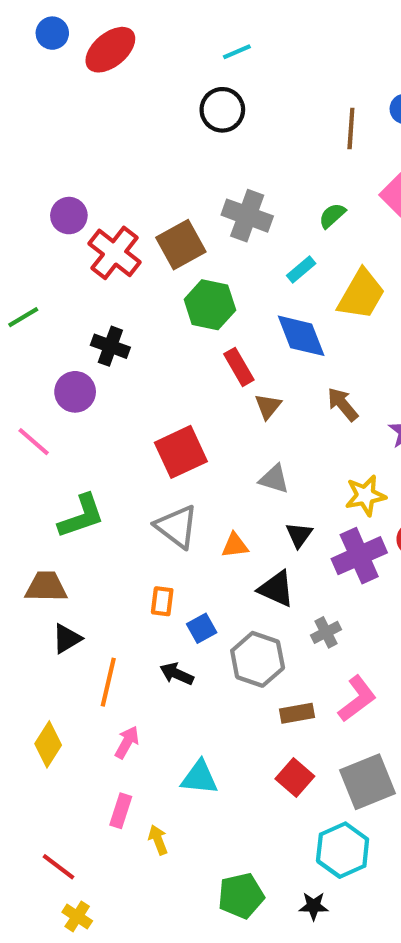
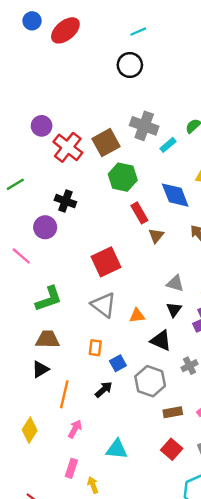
cyan rectangle: (301, 269) -> (168, 145), moved
gray triangle: (274, 479) -> (175, 283), moved
brown trapezoid: (46, 587) -> (48, 339), moved
black arrow: (177, 674) -> (104, 390), turned 114

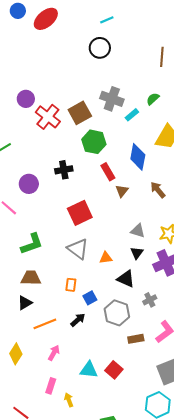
blue diamond: (175, 195) -> (138, 157), turned 32
black cross: (65, 201) -> (64, 170), moved, turned -30
orange line: (64, 394) -> (45, 324), turned 55
red square: (172, 449) -> (114, 370), moved

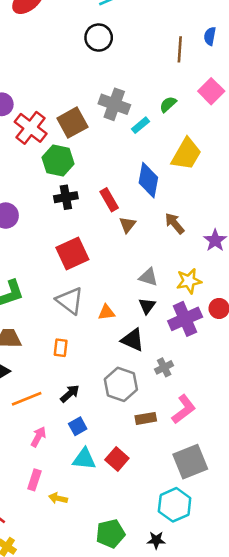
green hexagon: (94, 142) -> (58, 161), moved
black cross: (64, 170) -> (66, 197), moved
blue square: (90, 298) -> (78, 426), moved
yellow arrow: (69, 400) -> (58, 498), turned -56

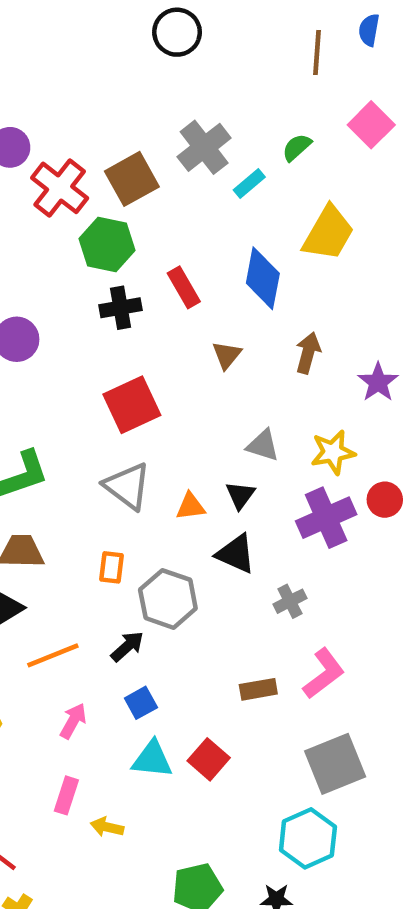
gray cross: (114, 104) -> (204, 147), turned 32
red rectangle: (109, 200) -> (184, 287), moved
brown arrow: (175, 223) -> (308, 353), turned 55
black triangle: (147, 306) -> (240, 495), moved
gray hexagon: (121, 384) -> (168, 599), moved

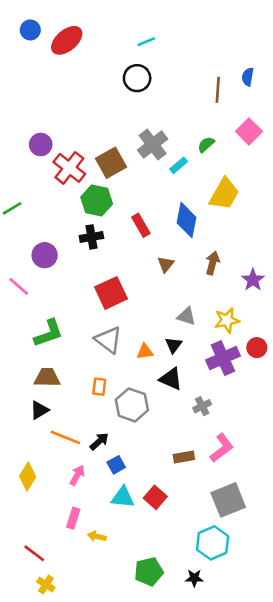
black cross: (121, 308) -> (91, 237), moved
black arrow: (127, 646) -> (99, 441), moved
orange line: (53, 655) -> (65, 437), turned 44

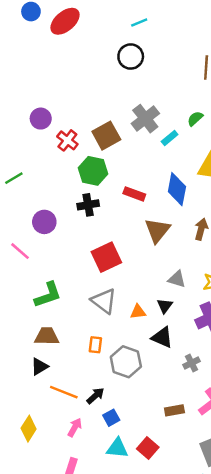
red cross: (69, 168) -> (67, 140), size x0.7
red rectangle: (141, 225) -> (134, 194), turned -40
brown triangle: (166, 264) -> (157, 230), size x1.6

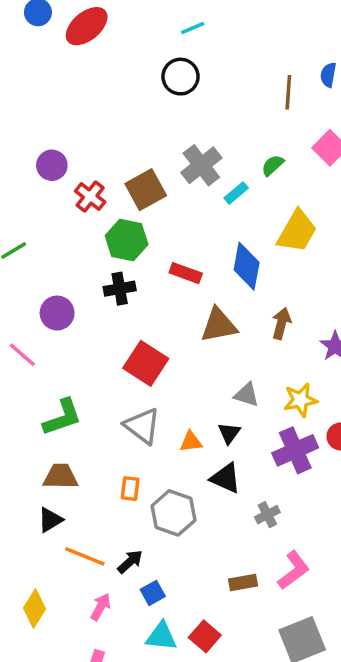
brown triangle: (157, 230) -> (219, 325), turned 40
red square: (106, 257) -> (146, 363), turned -32

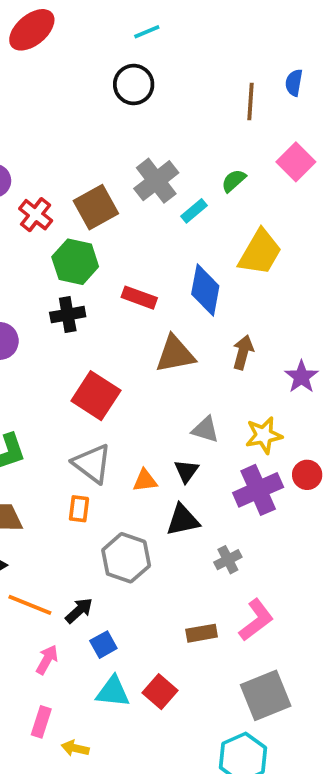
black triangle: (226, 478) -> (183, 520), turned -36
orange rectangle: (130, 489) -> (79, 509), moved

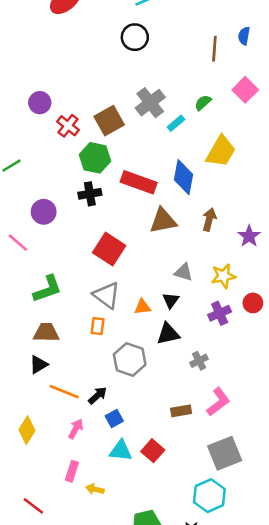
red rectangle: (139, 298) -> (139, 182), size x1.5
purple cross: (258, 490) -> (220, 313), size x0.7

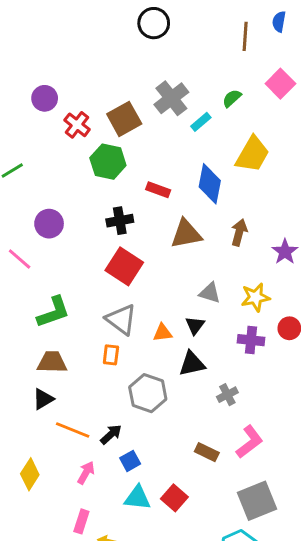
red rectangle: (139, 182) -> (158, 190), size x0.6
black cross: (90, 194) -> (120, 221), moved
purple cross: (220, 313) -> (251, 340), turned 30
brown rectangle: (181, 411) -> (207, 452), turned 36

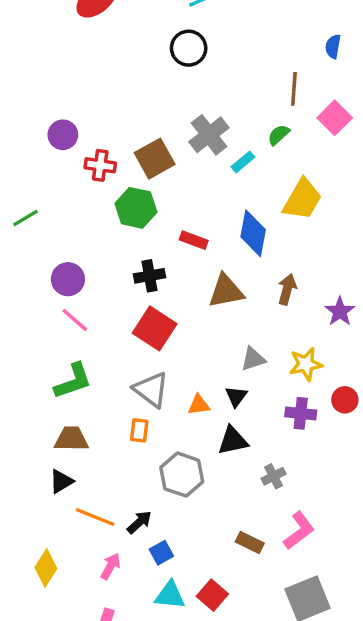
brown line: (245, 36) -> (294, 89), moved
red cross: (77, 125) -> (100, 165), turned -30
pink line: (20, 259) -> (75, 320), moved
gray triangle: (210, 293) -> (253, 359), turned -35

